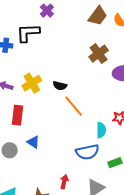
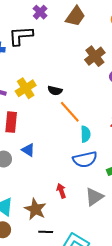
brown trapezoid: (98, 16) -> (75, 16), moved
cyan semicircle: (101, 130) -> (85, 134), moved
red arrow: (64, 182) -> (61, 191), turned -32

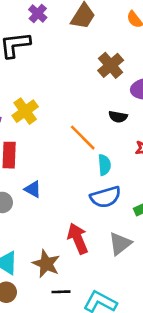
black semicircle: (55, 90) -> (118, 117), moved
red arrow: (61, 191) -> (78, 239), size x1.6

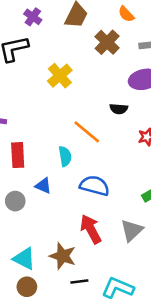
brown cross: (111, 65) -> (107, 42), moved
yellow cross: (25, 111) -> (60, 76), moved
cyan semicircle: (104, 165) -> (65, 156), moved
blue semicircle: (105, 197) -> (95, 186), moved, turned -144

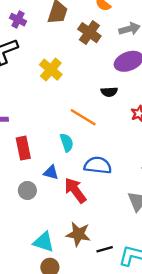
red arrow: (91, 229) -> (75, 190), moved
black line: (79, 282) -> (105, 249), moved

